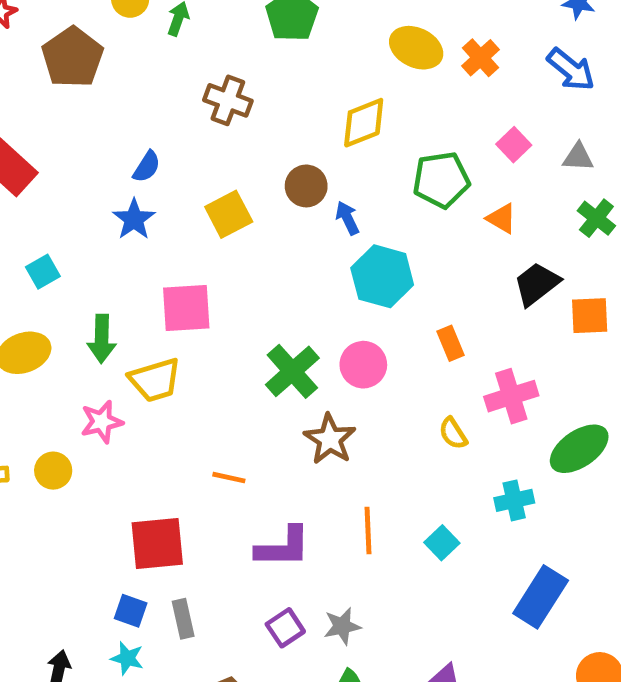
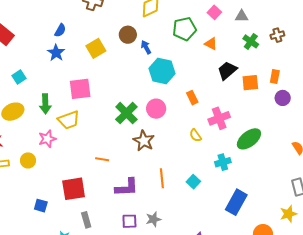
blue square: (131, 611) -> (41, 206), moved
purple square: (285, 628) -> (129, 221), turned 35

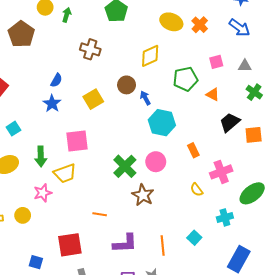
pink square: (214, 12) -> (216, 62), turned 32
orange line: (162, 178) -> (163, 246), moved

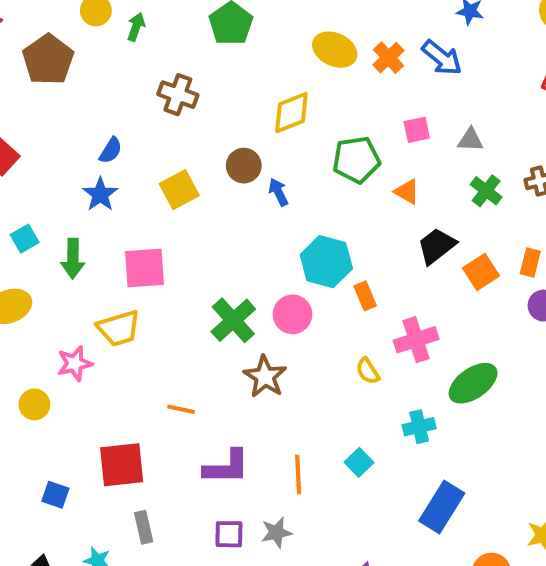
blue arrow: (240, 28) -> (442, 58), moved
cyan hexagon: (162, 123) -> (326, 262), moved
orange square: (254, 135) -> (481, 272), turned -30
green arrow: (41, 157) -> (73, 259), moved

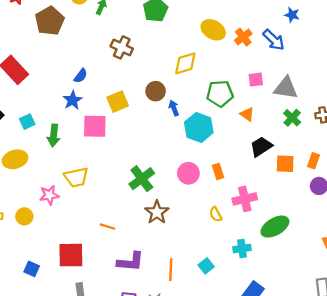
gray triangle: (470, 140) -> (286, 88), size x1.6
cyan hexagon: (326, 262) -> (199, 127), moved
pink square: (144, 268) -> (95, 126), moved
orange square: (481, 272) -> (285, 164), turned 30
pink circle: (292, 314) -> (188, 173), moved

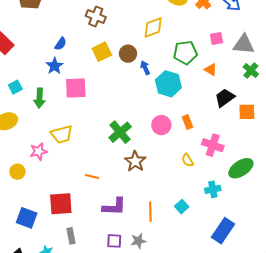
yellow square: (118, 102) -> (102, 52), moved
pink cross: (245, 199) -> (213, 145), turned 35
blue square: (32, 269) -> (27, 218), size x1.5

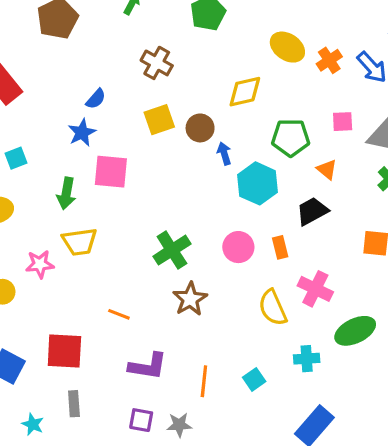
green arrow: (39, 98) -> (66, 193), moved
black trapezoid: (225, 98) -> (312, 211), moved
yellow semicircle: (188, 160) -> (273, 308), size x1.6

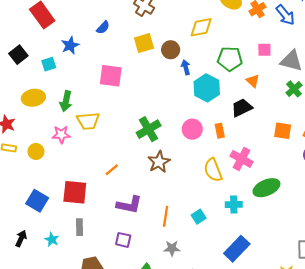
blue star: (82, 133) -> (70, 45), moved
green arrow: (66, 193) -> (66, 101), moved
orange line: (119, 314) -> (112, 170), turned -64
gray star: (179, 425) -> (172, 248), moved

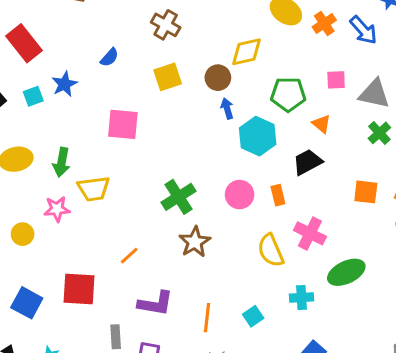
brown circle: (171, 50) -> (218, 78), moved
cyan square: (49, 64) -> (33, 96), moved
gray rectangle: (80, 227) -> (116, 337), moved

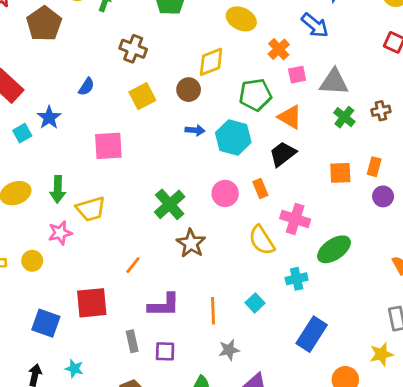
orange cross: (324, 24) -> (279, 49), moved
blue arrow: (227, 108) -> (195, 130), moved, turned 120
orange triangle: (321, 124) -> (290, 117), size x1.4

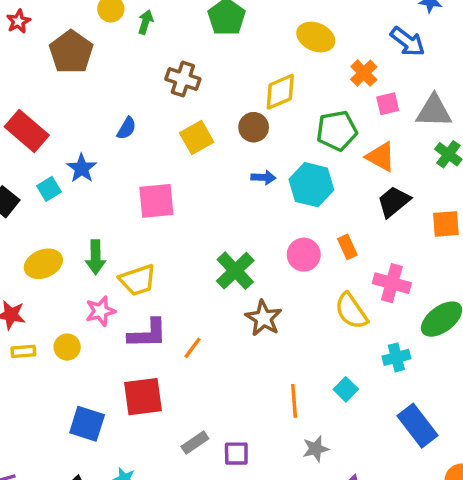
black trapezoid: (283, 154) -> (394, 202), moved
purple L-shape: (164, 305) -> (148, 334), moved
blue rectangle: (312, 334) -> (418, 426), turned -68
gray rectangle: (132, 341) -> (195, 443), turned 70

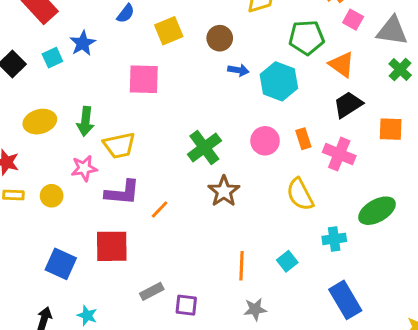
pink square: (388, 104) -> (353, 20), turned 36
brown circle: (254, 127) -> (220, 38), moved
yellow square: (197, 137) -> (169, 31), moved
pink cross: (392, 283) -> (339, 154), moved

